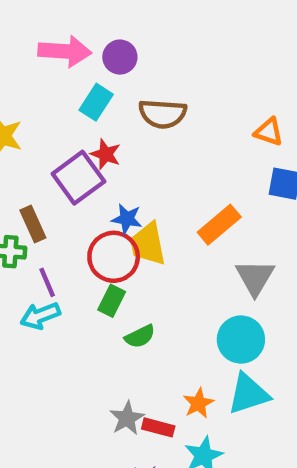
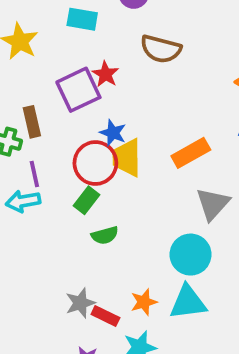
cyan rectangle: (96, 102) -> (82, 19), moved, turned 56

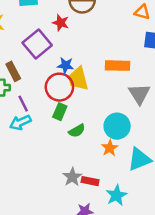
red star: (105, 74) -> (61, 23), moved
orange rectangle: (191, 153) -> (117, 66), turned 45
cyan circle: (191, 255) -> (117, 126), moved
orange star: (144, 302) -> (110, 148), moved

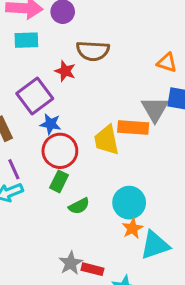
blue star: (66, 65) -> (50, 124), moved
yellow trapezoid: (78, 79) -> (107, 140), moved
gray triangle: (139, 94) -> (155, 109), moved
orange star: (110, 148) -> (132, 228), moved

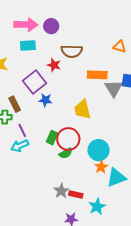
orange triangle: (167, 63) -> (120, 47), moved
orange rectangle: (133, 128) -> (97, 75), moved
red circle: (60, 151) -> (68, 139), moved

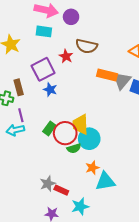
gray triangle: (114, 88) -> (122, 81), moved
yellow trapezoid: (82, 109) -> (80, 124), moved
cyan circle: (99, 150) -> (89, 139), moved
green semicircle: (66, 153) -> (74, 148), moved

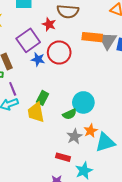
yellow trapezoid: (80, 124) -> (36, 112), moved
red circle: (65, 133) -> (59, 52), moved
gray star: (48, 184) -> (74, 136), moved

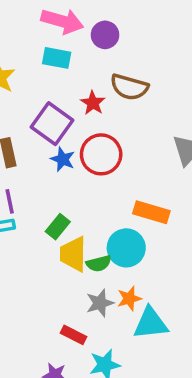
orange rectangle: (92, 37) -> (151, 212), moved
purple square: (28, 40) -> (52, 124), turned -30
yellow trapezoid: (36, 112) -> (73, 254), moved

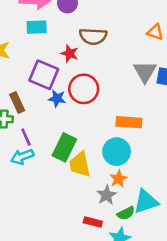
green rectangle: (58, 227) -> (64, 147), size x1.5
green semicircle: (99, 263) -> (126, 213), moved
orange star: (129, 299) -> (118, 179), moved

